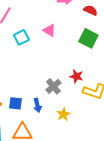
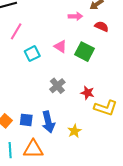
green square: (88, 38) -> (84, 52), moved
gray cross: (53, 86) -> (57, 86), moved
blue arrow: (37, 105) -> (48, 122), size x1.5

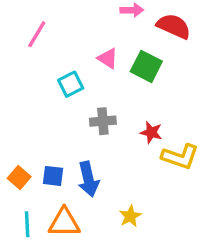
red semicircle: (102, 26) -> (174, 26), size x1.5
cyan square: (32, 54) -> (71, 84), moved
gray cross: (57, 86) -> (103, 121), turned 35
yellow star: (74, 131) -> (130, 216), moved

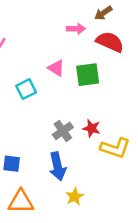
green square: (146, 66) -> (88, 75), turned -35
gray cross: (103, 121) -> (63, 131), moved, turned -30
blue arrow: (88, 179) -> (58, 166), moved

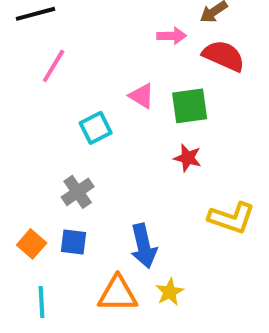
red star: (92, 128) -> (188, 158), moved
gray cross: (63, 131) -> (78, 192), moved
orange triangle: (21, 202) -> (118, 294), moved

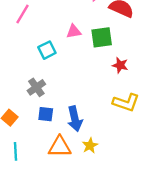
pink triangle: (142, 96) -> (74, 31), turned -42
red star: (188, 158) -> (120, 65), moved
blue square: (74, 242) -> (46, 114), moved

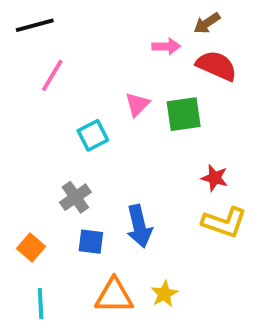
pink triangle: (74, 31) -> (137, 104), turned -35
red star: (120, 65) -> (215, 178), moved
blue arrow: (75, 119) -> (139, 226), moved

